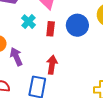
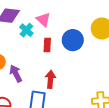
cyan cross: (28, 22) -> (26, 30), moved

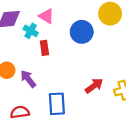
red rectangle: (47, 45) -> (44, 48), moved
red arrow: (50, 79) -> (94, 86), moved, turned 60

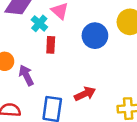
red arrow: (94, 86) -> (85, 94), moved

